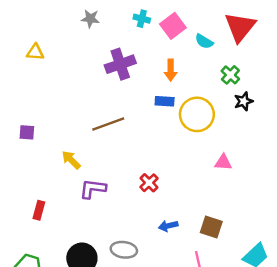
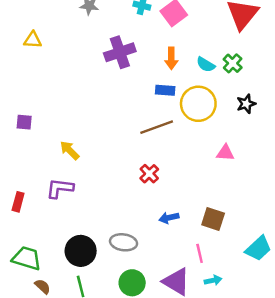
cyan semicircle: (204, 41) -> (206, 65), moved
black star: (244, 101) -> (246, 104), moved
brown line: (108, 124) -> (157, 127), moved
purple L-shape: (93, 189) -> (60, 188), moved
red rectangle: (39, 210) -> (18, 202), moved

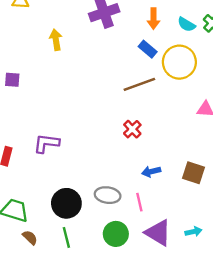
blue rectangle: (165, 90) -> (148, 49), turned 36
yellow arrow: (70, 150) -> (56, 40), moved, turned 36
pink line: (200, 253) -> (139, 202), moved

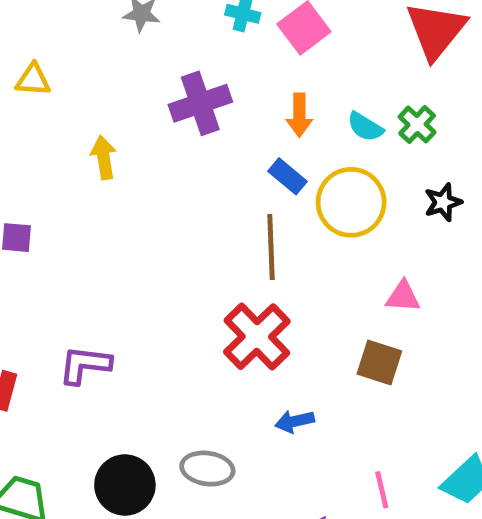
brown line: (139, 84) -> (271, 247), turned -72
red cross: (132, 129) -> (257, 337), size x1.8
brown square: (194, 173) -> (379, 362), moved
pink line: (139, 202) -> (382, 490), moved

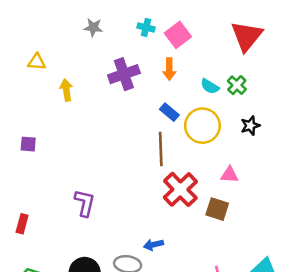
orange arrow: (299, 115) -> (169, 69), moved
yellow arrow: (104, 158) -> (66, 90), moved
red cross: (257, 337) -> (180, 189), moved
purple L-shape: (85, 365) -> (85, 203), moved, turned 96
blue arrow: (295, 421) -> (153, 245), moved

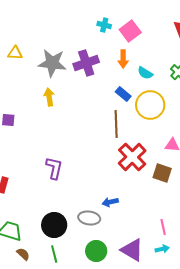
gray star: (93, 27) -> (52, 63), moved, size x1.8
cyan semicircle: (210, 86) -> (145, 73), moved
yellow arrow: (66, 90) -> (49, 97), moved

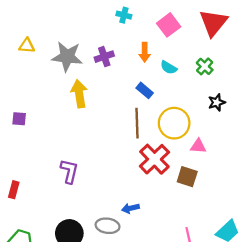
pink square: (130, 31) -> (169, 25), moved
purple cross: (86, 63) -> (104, 57), size x0.7
yellow arrow: (49, 97) -> (79, 94), moved, size x1.4
yellow circle: (150, 105) -> (174, 123), moved

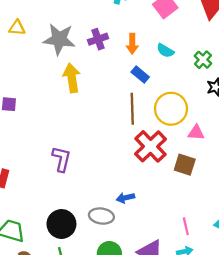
orange arrow: (145, 52) -> (132, 44), moved
green cross: (205, 66) -> (203, 60), moved

